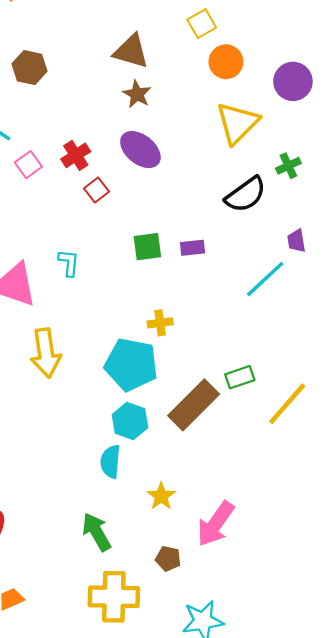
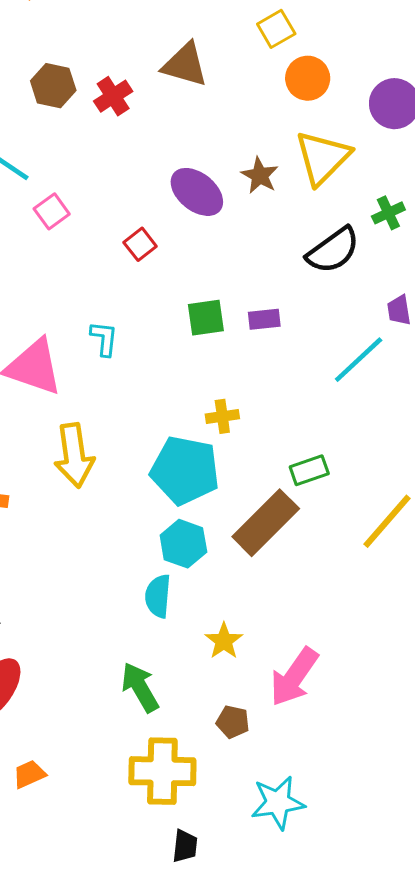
brown star: (137, 94) -> (260, 175), moved
red cross: (76, 155) -> (113, 96), moved
green rectangle: (240, 377) -> (309, 470), moved

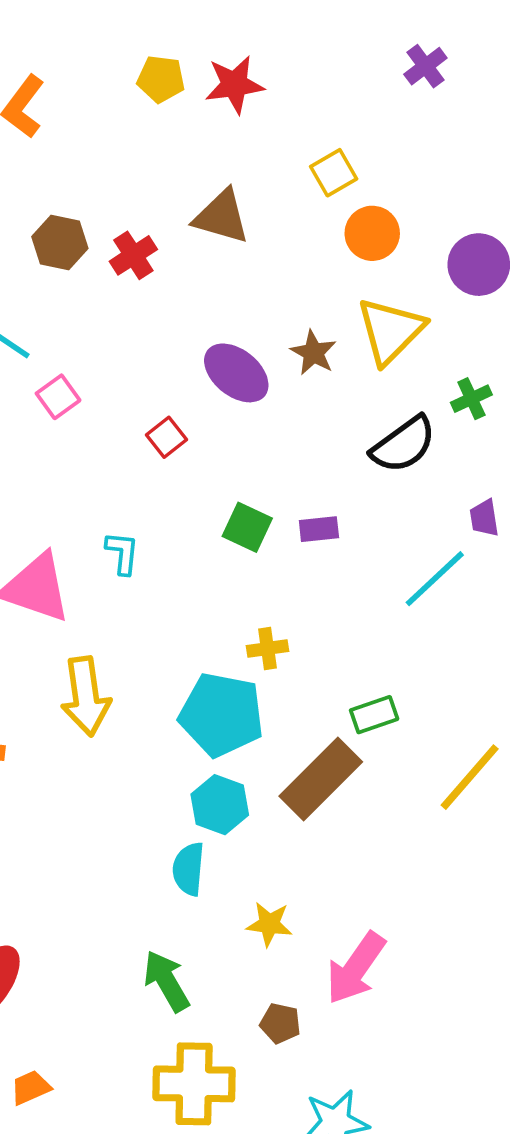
green square: (206, 318) -> (247, 527), turned 33
yellow star: (224, 641) -> (269, 924), turned -30

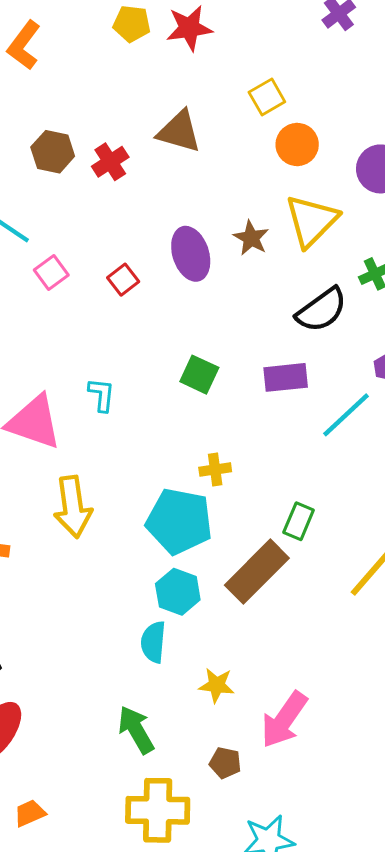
purple ellipse: (236, 373) -> (191, 254), turned 33
red square: (166, 437) -> (123, 280), moved
purple rectangle: (319, 529) -> (286, 377), moved, size x1.4
green rectangle: (374, 715) -> (299, 521), turned -48

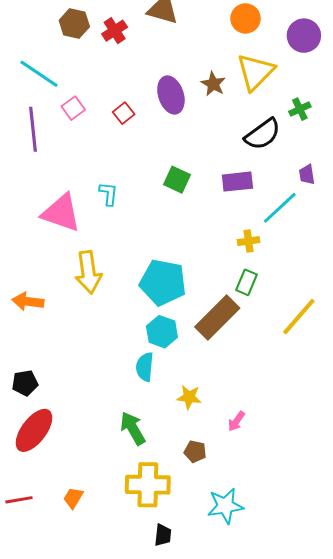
yellow cross: (215, 469) -> (248, 241), moved
pink arrow: (284, 720) -> (236, 421), size x0.5
orange trapezoid: (30, 813) -> (73, 498), moved, turned -35

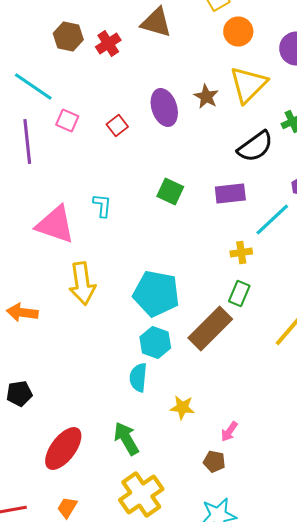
pink square: (73, 108) -> (67, 120), turned -30
red ellipse: (34, 430) -> (63, 448), moved
brown pentagon: (195, 452) -> (214, 462), moved
yellow cross: (148, 485) -> (141, 494), turned -36

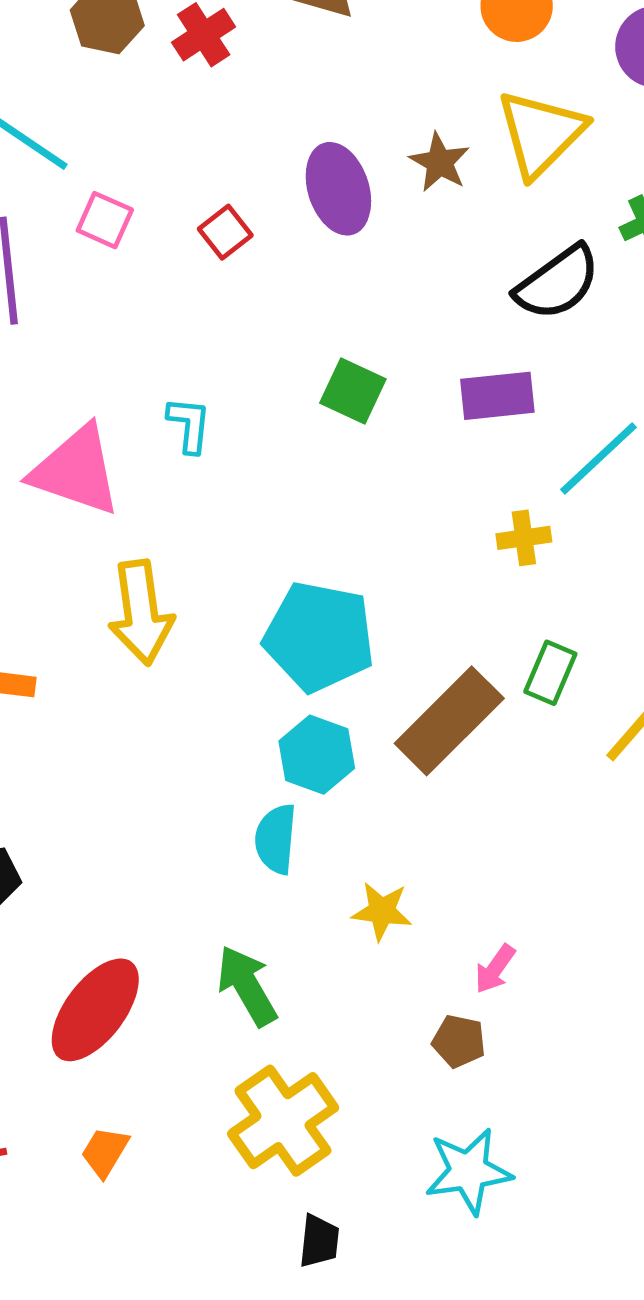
green rectangle: (239, 294) -> (550, 673), moved

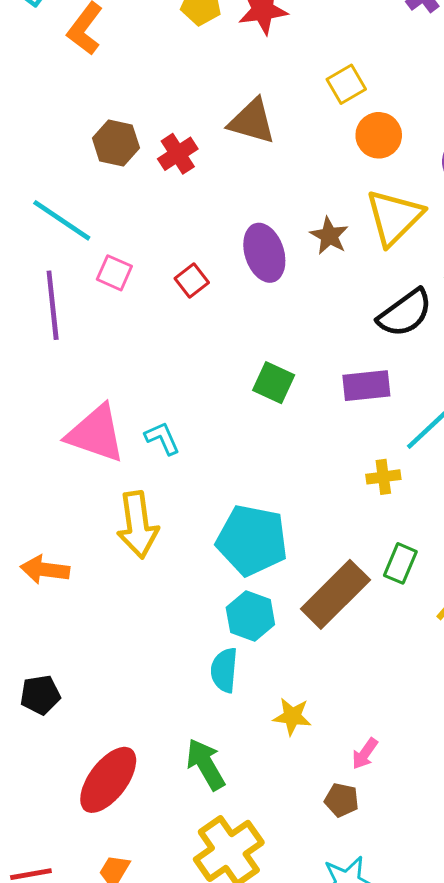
cyan L-shape: (189, 425) -> (162, 438), moved, turned -30

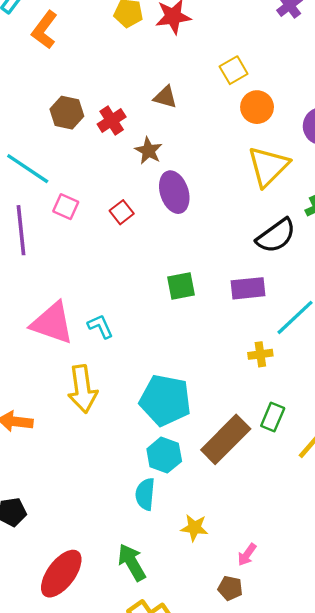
brown triangle: (252, 121) -> (165, 97), size x0.7
brown star: (329, 236) -> (149, 151), moved
green square: (274, 383) -> (181, 286), turned -36

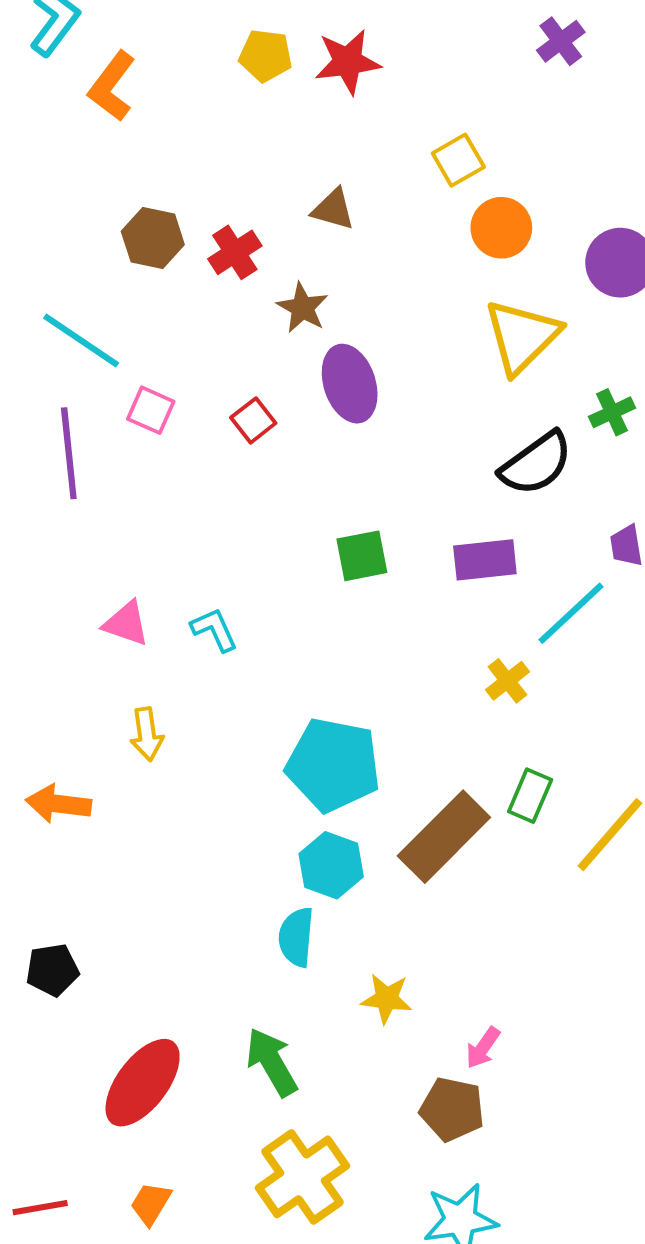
pink triangle: (52, 323) -> (126, 623), size x0.6
yellow cross: (260, 354) -> (507, 681), turned -30
yellow arrow: (83, 389) -> (147, 734), moved, size x0.6
brown pentagon: (230, 588) -> (452, 1109), size x1.4

